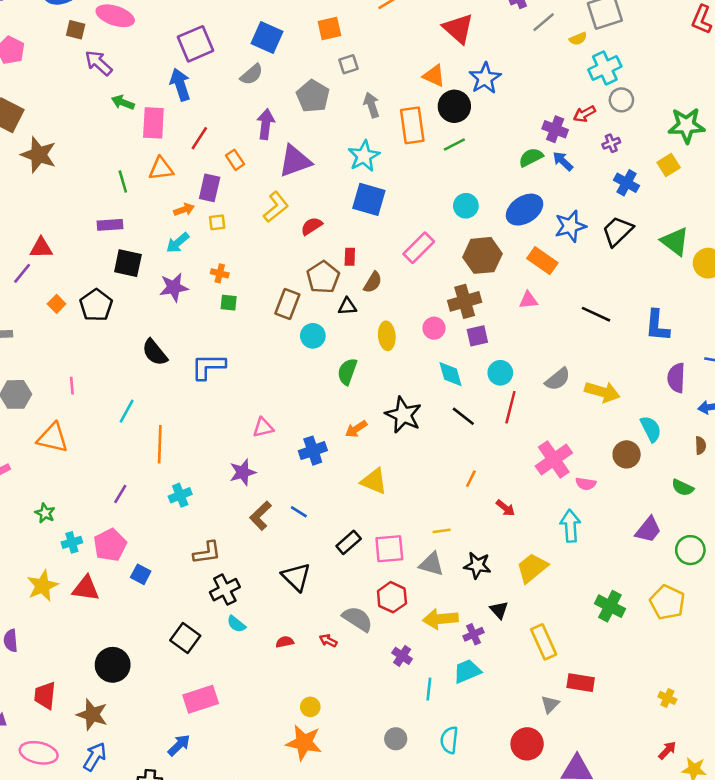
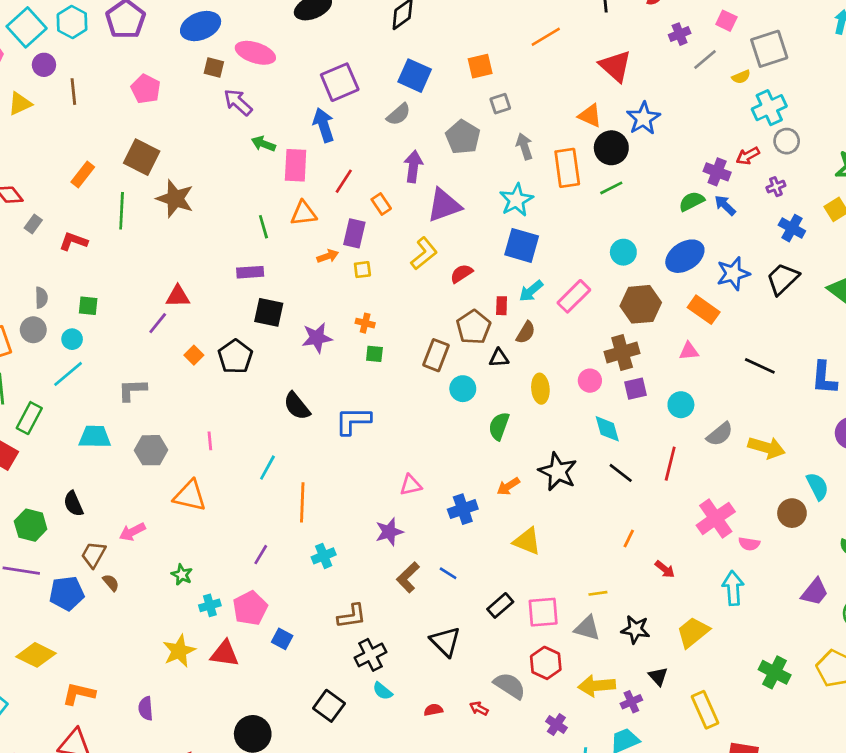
cyan arrow: (178, 243) -> (531, 291), moved
cyan circle: (500, 373) -> (681, 405), moved

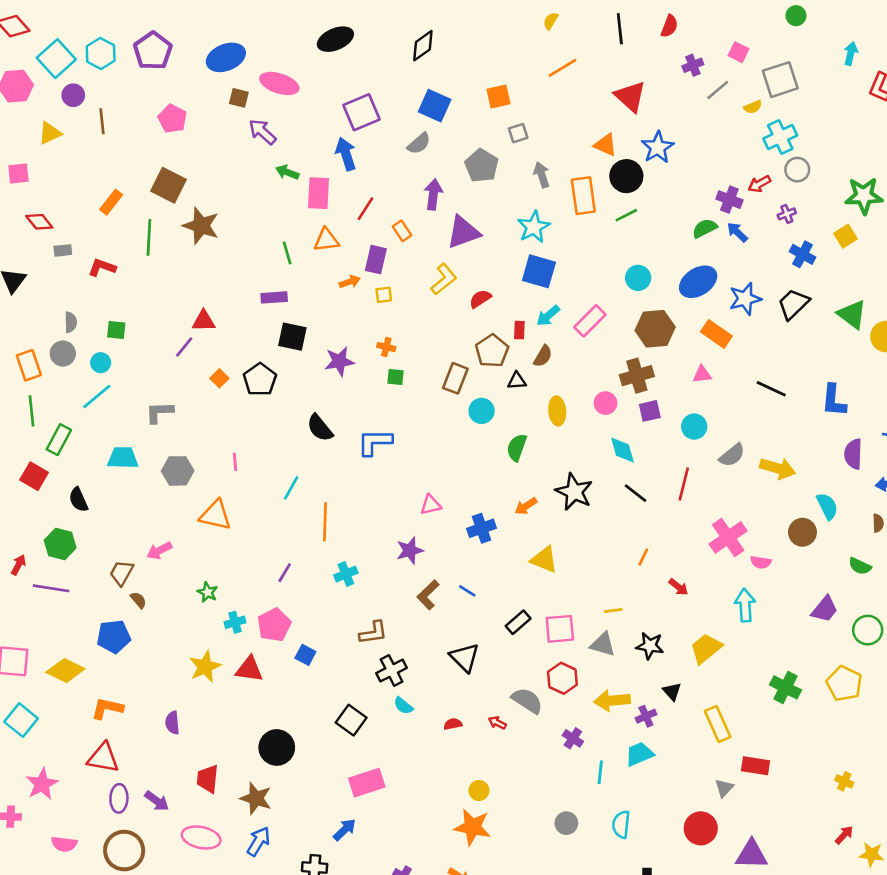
gray rectangle: (33, 224) -> (63, 250), turned 48
black semicircle: (73, 504) -> (78, 500), moved
blue pentagon: (67, 593) -> (114, 637), moved

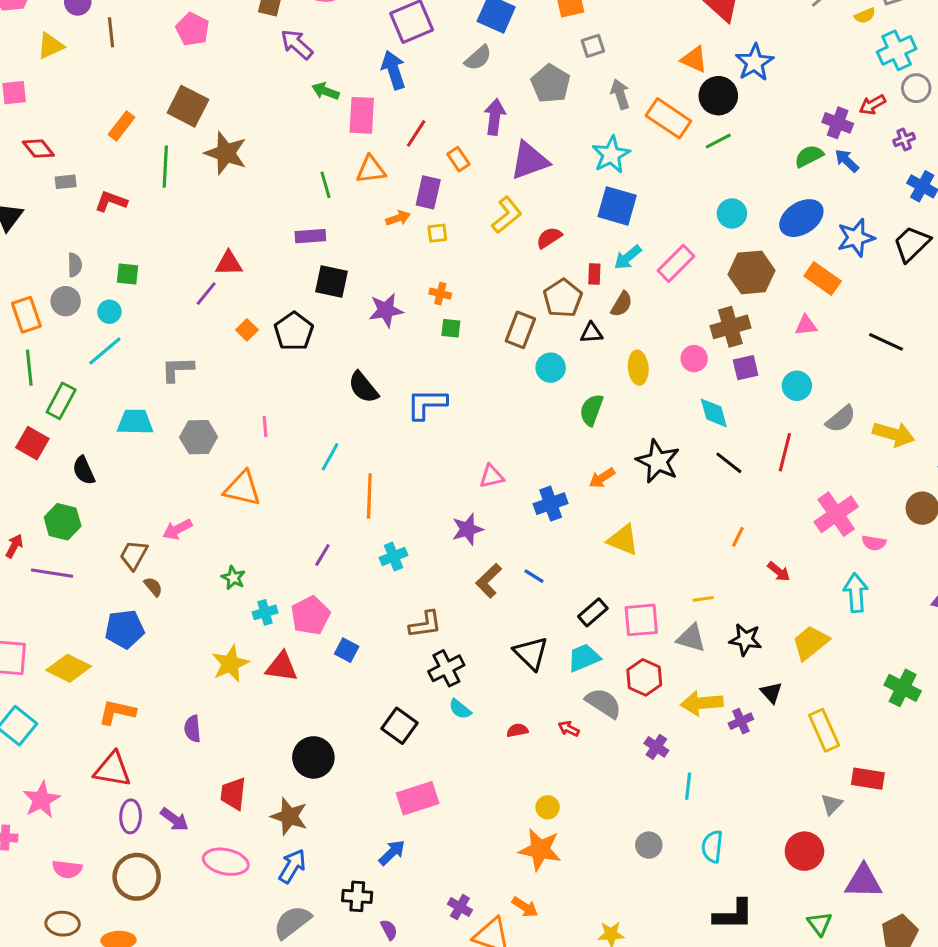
orange rectangle: (583, 196) -> (668, 118), turned -48
cyan trapezoid: (639, 754) -> (584, 658), moved

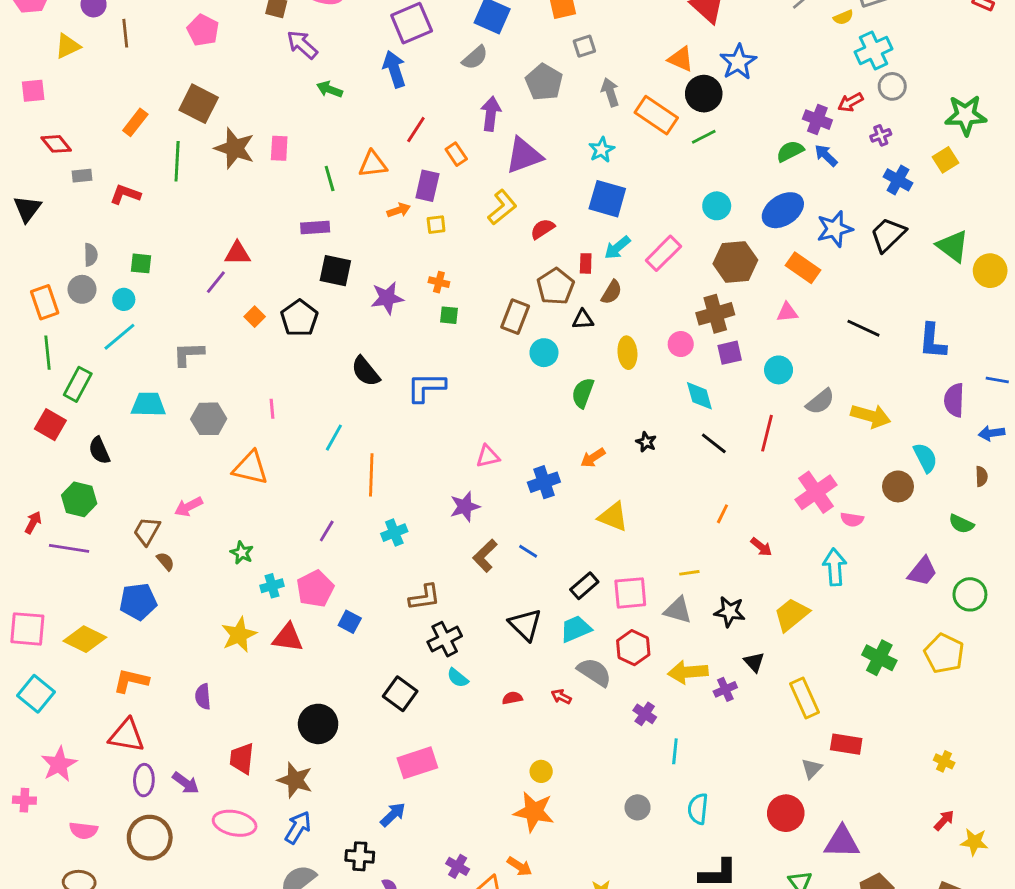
pink rectangle: (362, 115) -> (279, 148), moved, size x0.7
cyan star: (611, 155) -> (602, 150), size x0.7
black star: (658, 461) -> (646, 442), size x0.5

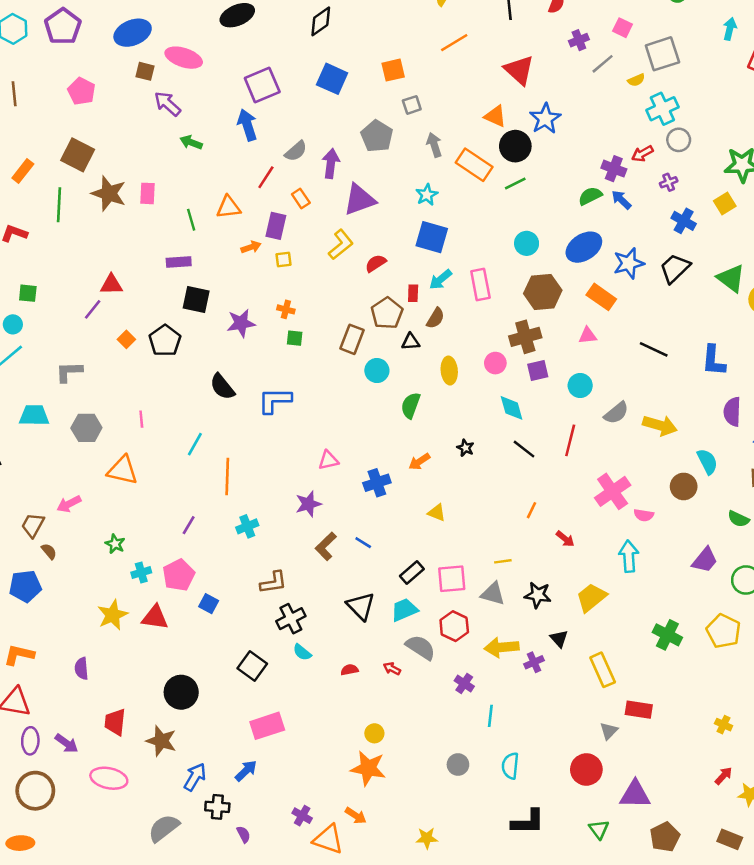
gray semicircle: (475, 58) -> (296, 151), moved
pink rectangle: (663, 253) -> (480, 284), turned -56
yellow triangle: (613, 517) -> (437, 513), size x0.7
blue arrow: (298, 828) -> (195, 777), moved

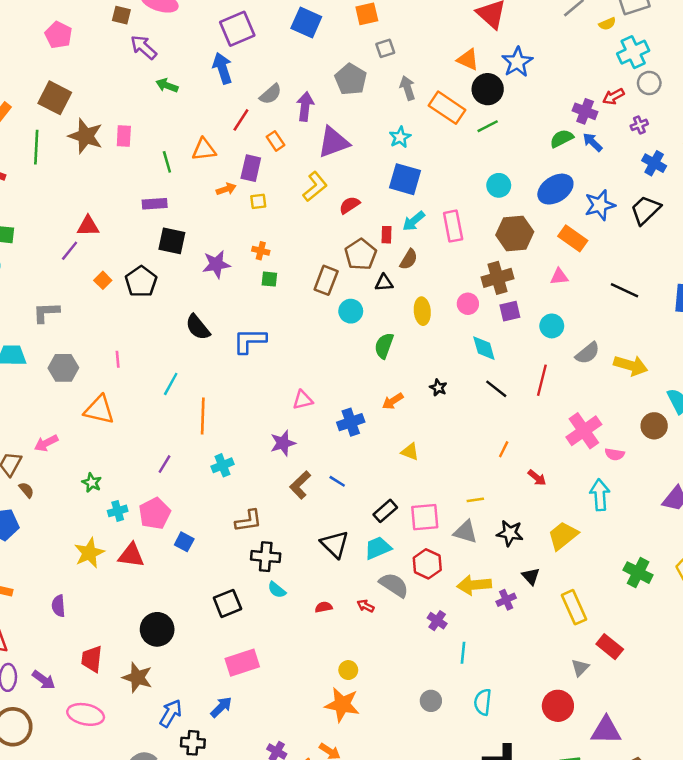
black cross: (291, 619) -> (266, 557), turned 32
black square: (252, 666) -> (227, 603), turned 32
red rectangle: (639, 710) -> (610, 647), turned 30

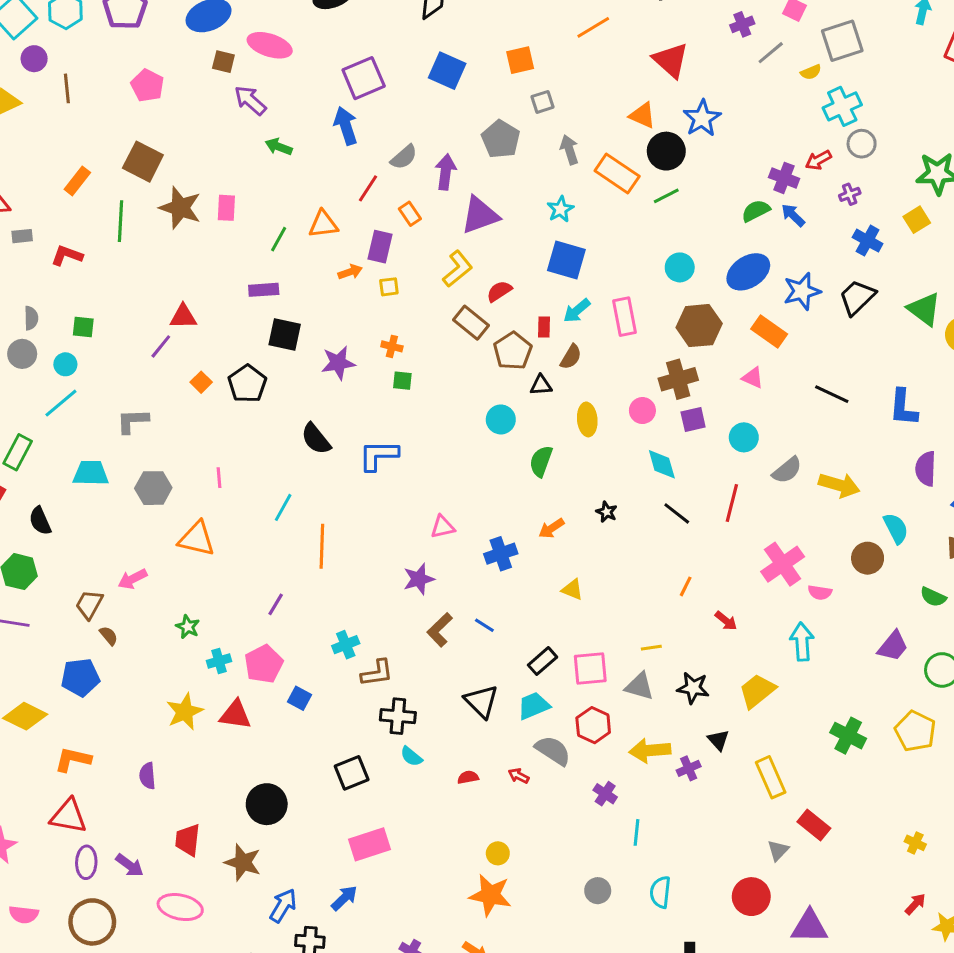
green line: (167, 162) -> (279, 239), turned 45
pink triangle: (559, 277) -> (753, 378), turned 30
brown rectangle: (326, 280) -> (471, 323), moved, turned -72
cyan cross: (222, 465) -> (346, 645), moved

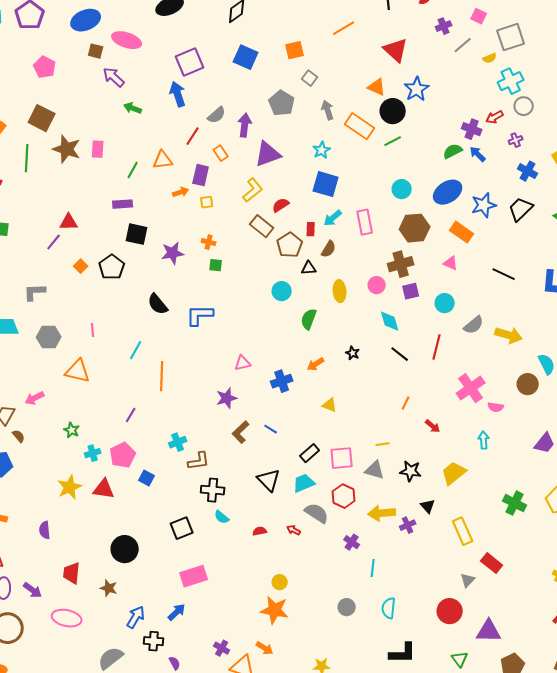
gray square: (543, 102) -> (310, 78), turned -35
cyan arrow: (802, 642) -> (484, 440), size x0.7
brown star: (243, 862) -> (109, 588), size x0.7

